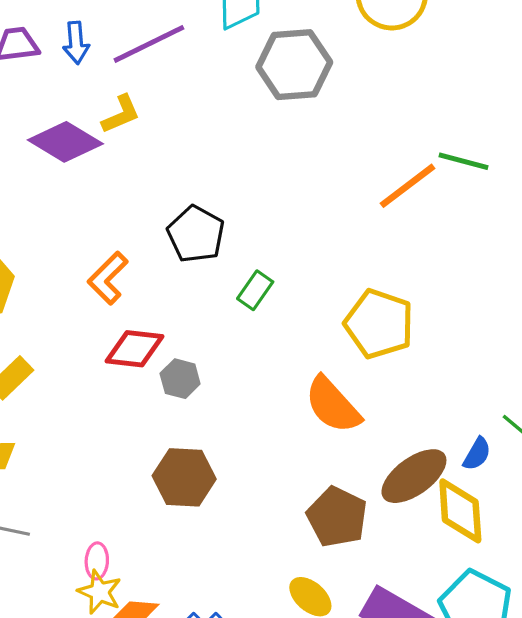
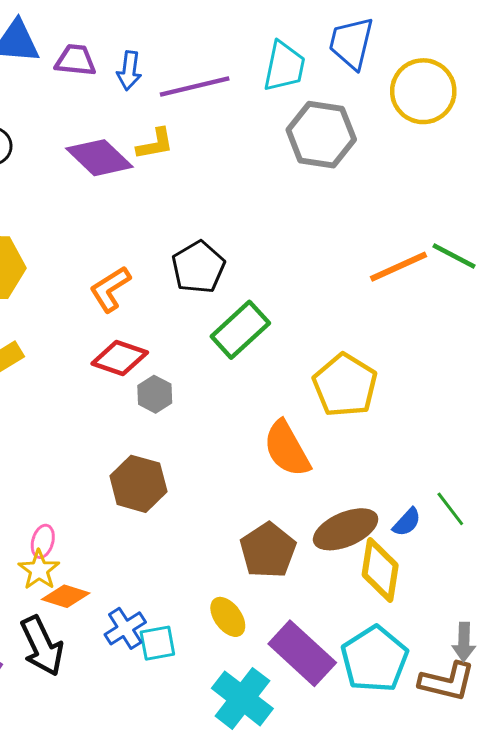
green rectangle: (255, 290) -> (240, 330), size x1.6

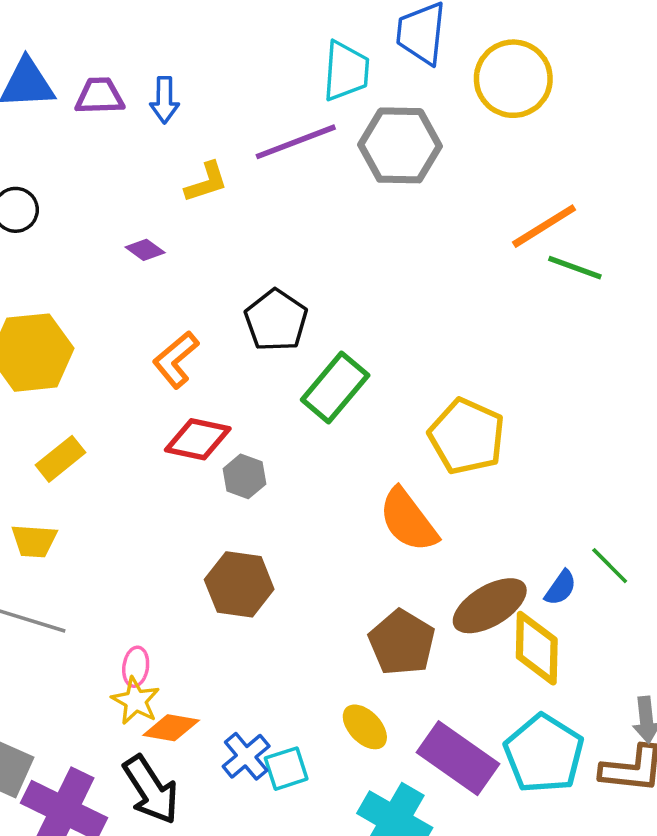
purple line: (195, 86) -> (296, 142), moved
purple diamond: (99, 158) -> (145, 250), moved, size x0.5
orange line: (399, 267) -> (544, 226), moved

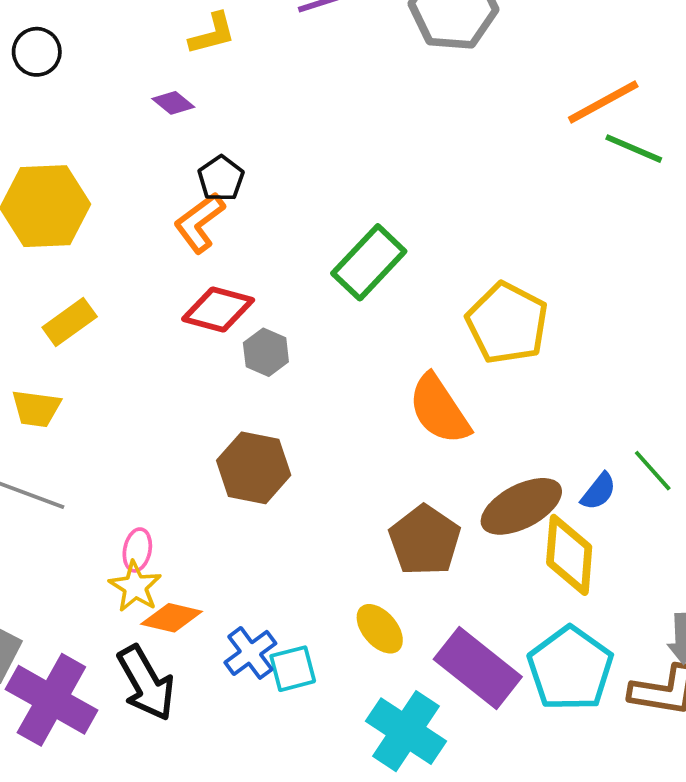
yellow L-shape: (206, 182) -> (212, 34), moved
black pentagon: (276, 320) -> (221, 178), moved, size x0.7

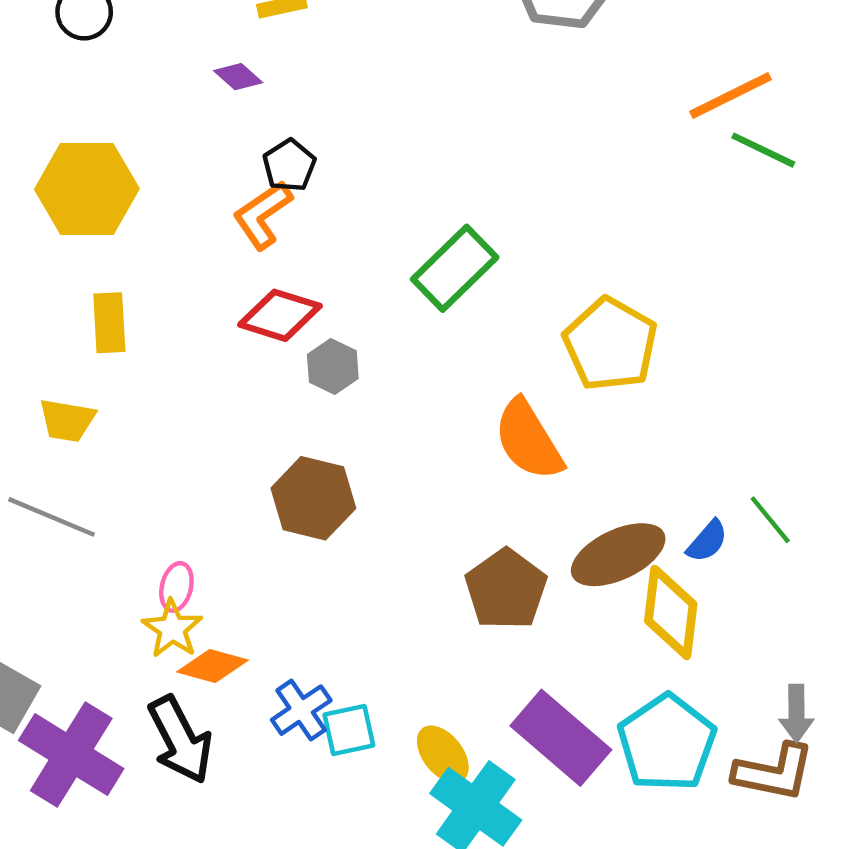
yellow rectangle: (70, 322) -> (109, 323), turned -60
yellow ellipse: (380, 629) -> (443, 754), moved

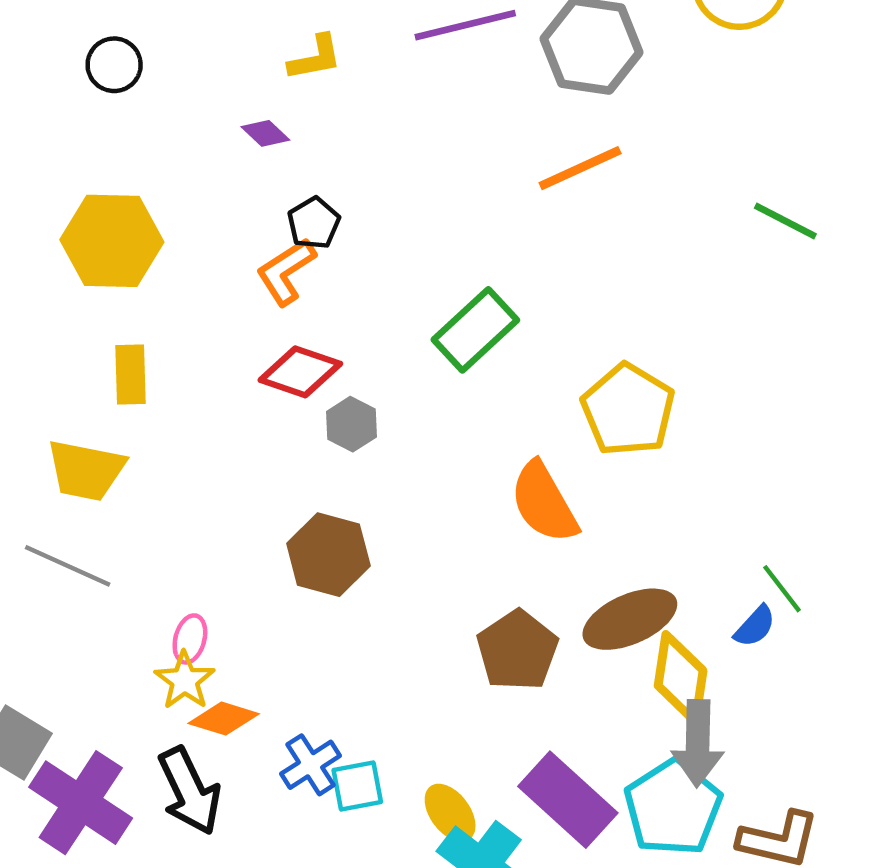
orange line: (730, 95) -> (580, 168), moved
yellow trapezoid: (67, 420) -> (86, 470), size x1.4
blue semicircle: (707, 541) -> (755, 626), moved
gray arrow: (796, 713) -> (698, 743), moved, size x1.5

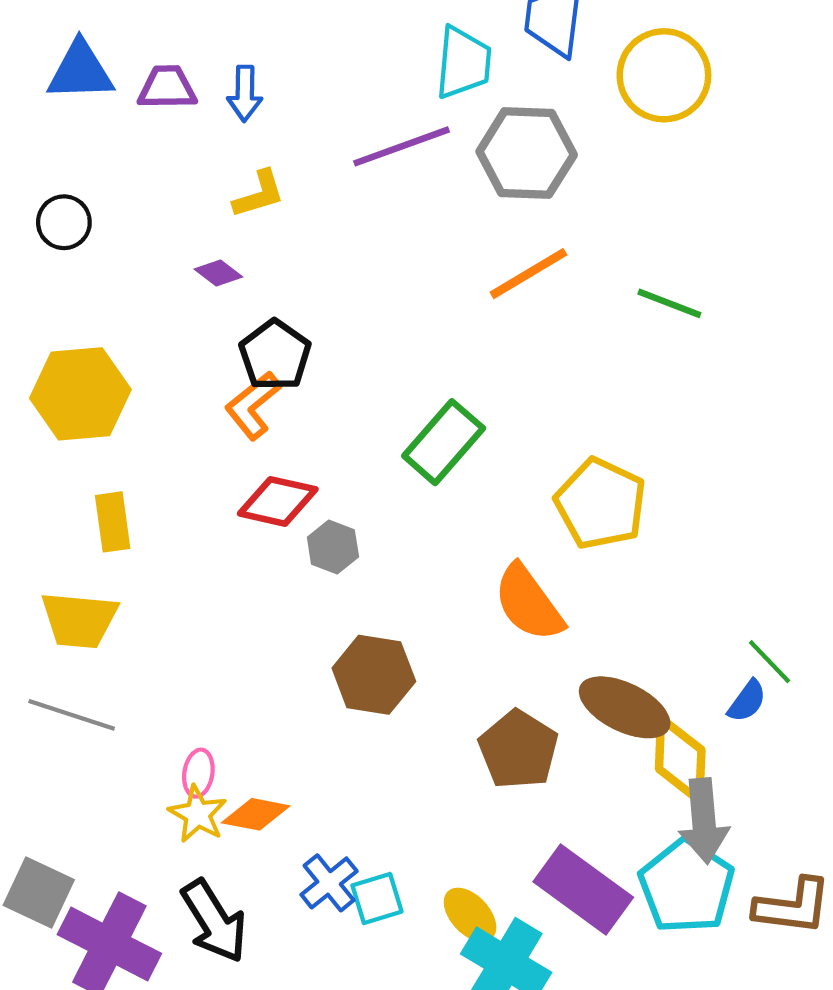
green line: (785, 221) -> (669, 303), moved
black pentagon: (314, 223) -> (275, 355), size x1.4
brown hexagon: (328, 555) -> (374, 675), moved
brown ellipse: (630, 619) -> (625, 707), turned 56
orange diamond: (224, 719) -> (256, 814), moved

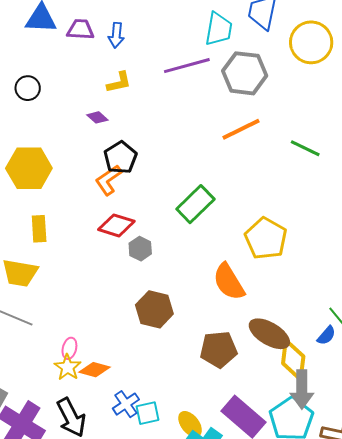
brown pentagon: (518, 750) -> (219, 349), turned 30

